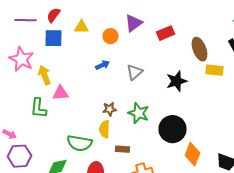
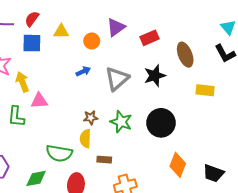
yellow rectangle: (214, 70) -> (205, 90), moved
gray triangle: (134, 72) -> (117, 79), size x1.4
black star: (176, 81) -> (155, 76), moved
black circle: (172, 129) -> (161, 123), moved

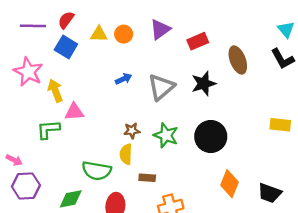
orange circle: (92, 41) -> (124, 34), moved
blue square: (32, 43) -> (66, 47), turned 30
yellow rectangle: (205, 90) -> (280, 125), moved
green L-shape: (16, 117) -> (48, 129), turned 80

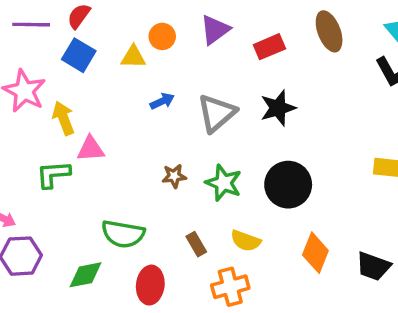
yellow triangle: (99, 34) -> (133, 57), moved
brown ellipse: (238, 60) -> (329, 31), moved
yellow semicircle: (126, 154) -> (246, 241), moved, turned -72
brown rectangle: (147, 178) -> (196, 244), turned 56

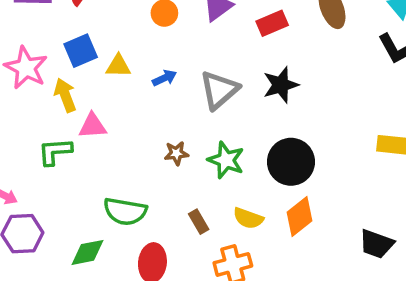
blue square: (79, 55) -> (81, 51), moved, turned 36
yellow triangle: (133, 57) -> (118, 66), moved
orange diamond: (315, 253) -> (300, 217), moved, turned 30

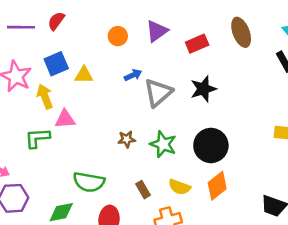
blue arrow: (164, 78) -> (133, 75), moved

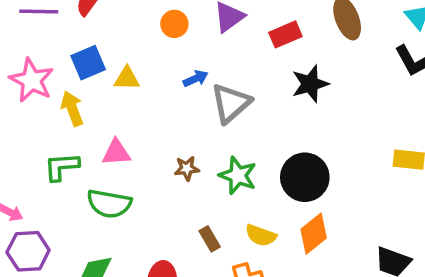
black star: (203, 89) -> (310, 84), moved
pink triangle: (65, 119) -> (116, 153), moved
green semicircle: (89, 182) -> (109, 204), moved

